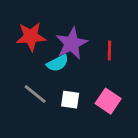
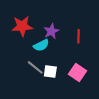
purple star: (72, 44) -> (51, 31), size x0.7
gray line: (35, 94) -> (35, 67), moved

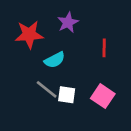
purple star: (51, 31) -> (68, 22), moved

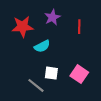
red line: (104, 48) -> (79, 27), moved
gray line: (47, 89) -> (36, 85), moved

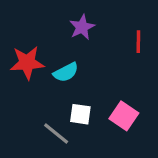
red star: (22, 27) -> (27, 63), moved
red line: (79, 27) -> (138, 42), moved

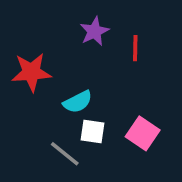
red line: (138, 42) -> (135, 48), moved
cyan semicircle: (66, 72) -> (78, 102), moved

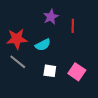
cyan semicircle: (78, 102) -> (43, 45), moved
gray line: (65, 154) -> (18, 62), moved

